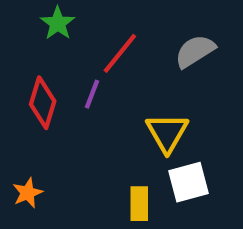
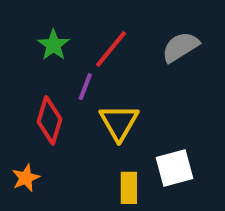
green star: (58, 23) -> (53, 45), moved
red diamond: (43, 103) -> (50, 120), moved
yellow triangle: (167, 133) -> (119, 122), moved

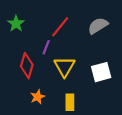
green star: (53, 45) -> (16, 24), moved
white square: (174, 168) -> (101, 72), moved
orange star: (26, 178) -> (38, 97), moved

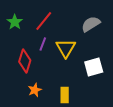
red line: (60, 27) -> (44, 21), moved
yellow triangle: (64, 67) -> (66, 48), moved

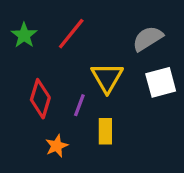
purple line: (43, 44) -> (79, 105), moved
white square: (94, 67) -> (161, 82), moved
yellow rectangle: (65, 95) -> (105, 131), moved

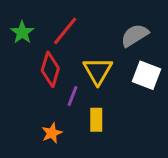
white square: (161, 82) -> (147, 75), turned 36
red diamond: (40, 99) -> (50, 69), moved

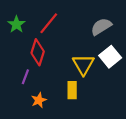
yellow triangle: (98, 71) -> (83, 65), moved
white square: (147, 75) -> (110, 57), turned 30
purple line: (73, 96) -> (25, 77), moved

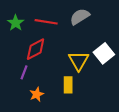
red line: (49, 23) -> (46, 22), turned 60
gray semicircle: (101, 27) -> (80, 17), moved
red diamond: (38, 52) -> (36, 49), turned 45

